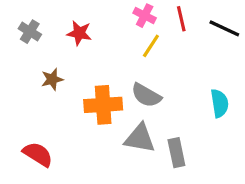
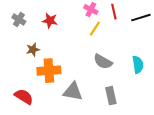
black line: (224, 28) -> (141, 18), turned -42
gray semicircle: (146, 95) -> (103, 62), moved
orange cross: (103, 105) -> (49, 71), moved
gray triangle: (140, 138) -> (73, 92), moved

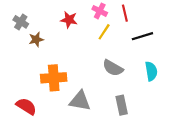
black line: (141, 18) -> (142, 36), moved
red star: (50, 21) -> (69, 20), moved
brown star: (33, 50) -> (36, 39), moved

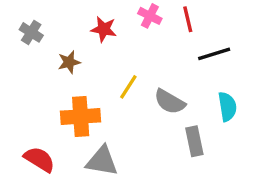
yellow line: (104, 32) -> (128, 87), moved
brown star: (36, 39) -> (69, 62), moved
gray triangle: (80, 101) -> (102, 161), moved
gray rectangle: (122, 105) -> (194, 141), moved

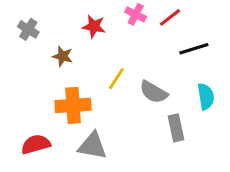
red line: (188, 19) -> (170, 17), turned 65
brown star: (69, 62) -> (63, 56), turned 30
red semicircle: (39, 159) -> (36, 144), turned -48

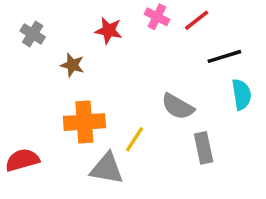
yellow line: (116, 79) -> (134, 139), moved
cyan semicircle: (206, 97) -> (242, 94), moved
red semicircle: (36, 144) -> (22, 160), moved

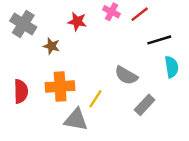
gray cross: (33, 34) -> (23, 24), size x1.5
gray rectangle: (204, 148) -> (145, 105), turned 55
red semicircle: (22, 160) -> (21, 91), moved, turned 105

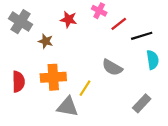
red line: (140, 14) -> (119, 24), moved
gray rectangle: (145, 105) -> (142, 103), moved

